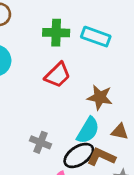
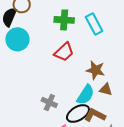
cyan rectangle: (96, 37) -> (94, 24), turned 40
brown triangle: (120, 132) -> (106, 89), moved

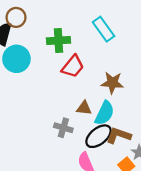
green cross: (64, 20) -> (59, 41), moved
brown triangle: (106, 89) -> (84, 108), moved

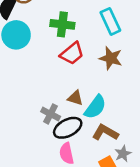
brown star: (112, 83) -> (111, 58), moved
black ellipse: (99, 136) -> (68, 128), moved

